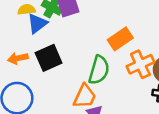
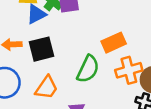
orange trapezoid: (85, 96) -> (47, 88), moved

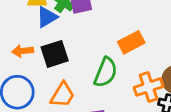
orange cross: (129, 70) -> (149, 87), moved

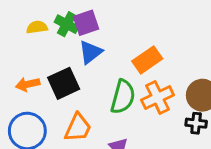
blue triangle: (47, 17) -> (90, 52), moved
orange cross: (149, 87) -> (158, 98), moved

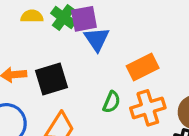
blue triangle: (90, 52) -> (97, 39), moved, turned -35
green semicircle: (123, 97) -> (112, 102), size x0.6

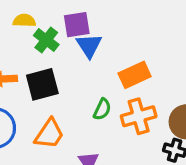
green cross: (63, 17) -> (46, 40), moved

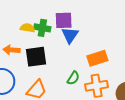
yellow semicircle: (24, 21) -> (27, 28), moved
green cross: (46, 40) -> (42, 28), turned -35

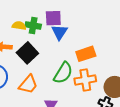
black square: (36, 57) -> (27, 53), turned -35
green semicircle: (73, 78) -> (63, 73), size x1.6

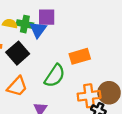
blue triangle: (60, 32) -> (38, 30), moved
orange cross: (85, 80) -> (89, 96), moved

